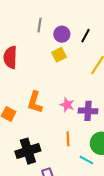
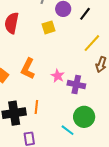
yellow square: (59, 55) -> (48, 27), moved
orange line: (68, 139) -> (36, 107), moved

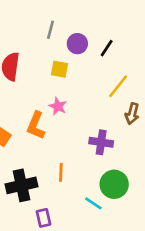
yellow square: (48, 27) -> (59, 69), turned 32
pink star: (58, 76) -> (58, 106), moved
orange line: (36, 107) -> (61, 172), moved

